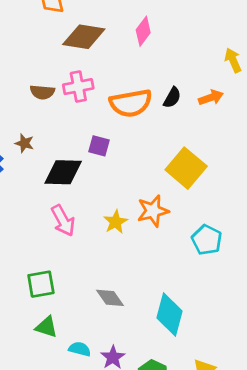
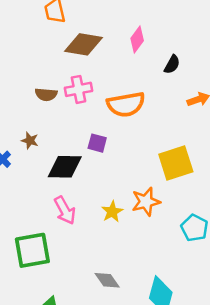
black semicircle: (172, 98) -> (172, 64), moved
yellow square: (186, 168) -> (176, 163), turned 32
green square: (41, 284) -> (32, 250), moved, size x1.4

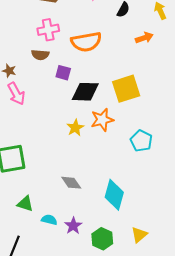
brown semicircle: (46, 94) -> (40, 55), moved
black diamond: (65, 167) -> (85, 92), moved
pink arrow: (65, 210) -> (16, 94), moved

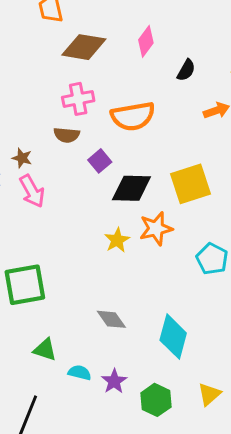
purple square: (63, 73) -> (100, 161), turned 35

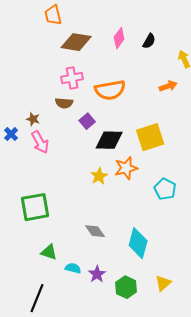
black semicircle: (186, 70) -> (149, 41), moved

